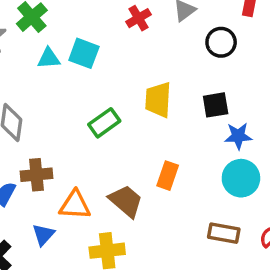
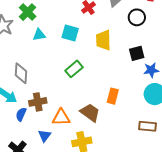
cyan square: (84, 53) -> (70, 33), moved
yellow trapezoid: (158, 100) -> (103, 40), moved

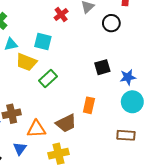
yellow trapezoid: (103, 40) -> (26, 62), moved, turned -65
black square: (137, 53) -> (102, 67), moved
brown trapezoid: (90, 113) -> (66, 123), turned 120

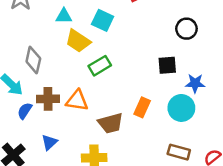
black circle: (111, 23) -> (186, 29), moved
cyan circle: (132, 102) -> (181, 108), moved
orange triangle: (36, 129) -> (77, 101), moved

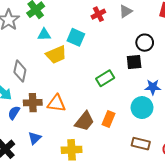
yellow trapezoid: (78, 41) -> (56, 55), turned -55
black square: (167, 65) -> (134, 62), moved
green rectangle: (100, 66) -> (105, 78), moved
orange rectangle: (142, 107) -> (108, 119), moved
brown trapezoid: (111, 123) -> (84, 121), turned -35

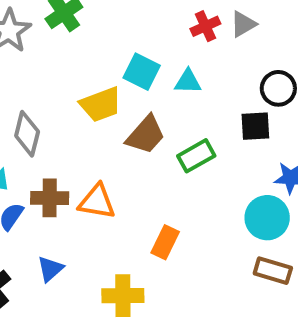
red cross: (98, 14) -> (205, 26), moved
cyan triangle: (44, 35) -> (188, 82), moved
orange rectangle: (108, 119) -> (165, 242), moved
brown trapezoid: (84, 121) -> (146, 135), moved
brown rectangle: (141, 144) -> (273, 271), moved

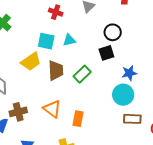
red cross: (205, 26) -> (56, 12), moved, turned -32
brown trapezoid: (146, 135) -> (56, 70), turned -30
orange triangle: (97, 202) -> (52, 109), moved, turned 42

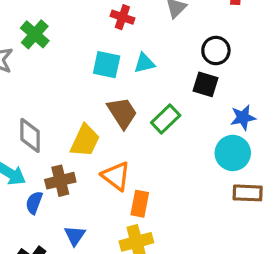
black square: (106, 53) -> (206, 84), turned 35
yellow trapezoid: (31, 62) -> (85, 141), moved, turned -30
brown trapezoid: (56, 70) -> (122, 113), turned -30
orange rectangle: (78, 119) -> (140, 204), moved

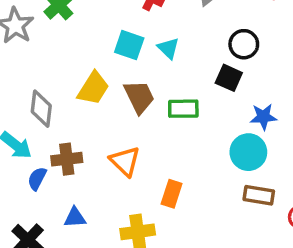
cyan triangle: (144, 63) -> (168, 48), turned 50
green rectangle: (166, 119) -> (183, 109), turned 36
yellow trapezoid: (85, 141) -> (93, 88), moved
orange rectangle: (140, 204) -> (172, 194), moved
blue triangle: (75, 236) -> (75, 218), turned 45

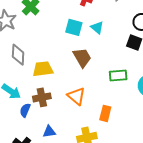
yellow trapezoid: (93, 88) -> (43, 69), moved, turned -125
gray diamond: (41, 109) -> (18, 55), moved
green rectangle: (183, 109) -> (118, 75), moved

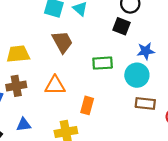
orange triangle: (76, 96) -> (55, 85), turned -42

